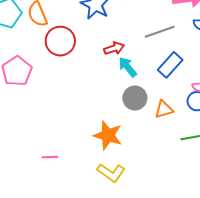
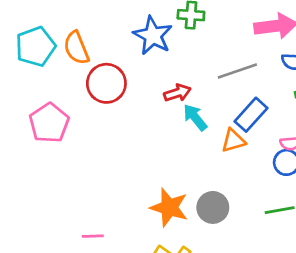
gray circle: (135, 98) -> (213, 207), moved
orange triangle: (164, 109) -> (233, 141), moved

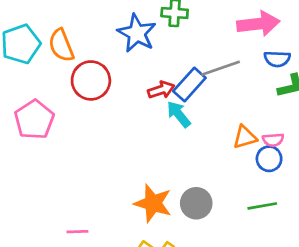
blue rectangle: (251, 115) -> (189, 84), moved
orange triangle: (233, 141) -> (245, 137), moved

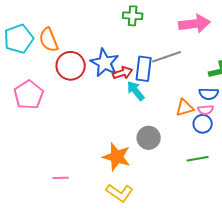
blue star: (137, 33) -> (105, 63), moved
blue semicircle: (277, 59) -> (209, 94), moved
blue rectangle: (189, 84) -> (144, 69), turned -35
gray circle: (196, 203) -> (149, 138), moved

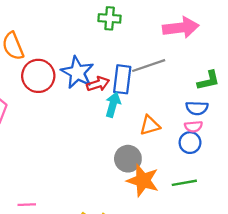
cyan arrow: (136, 91) -> (113, 105), turned 55
orange triangle: (185, 108) -> (150, 125), moved
orange star: (117, 157) -> (143, 181), moved

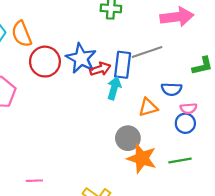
blue semicircle: (197, 108) -> (172, 89), moved

